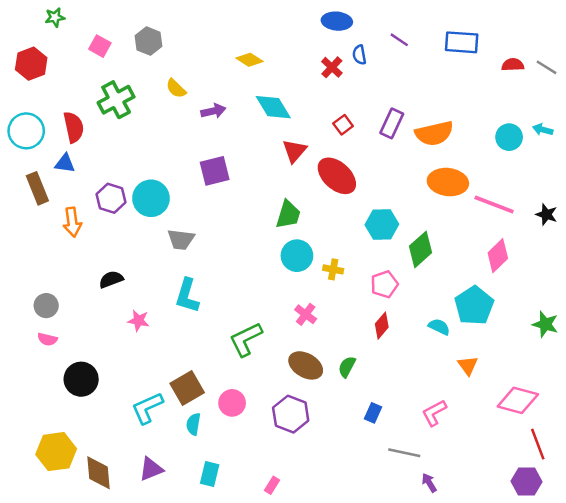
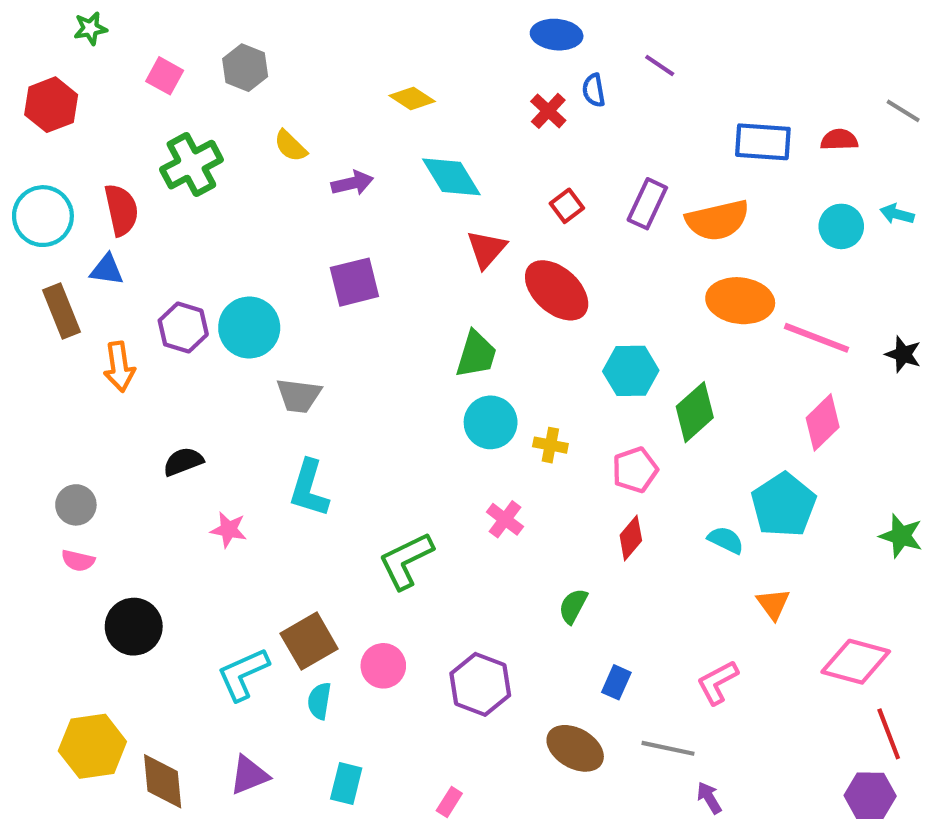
blue rectangle: (462, 42) -> (763, 142), moved
red semicircle: (513, 65) -> (839, 140), moved
brown ellipse: (306, 365) -> (575, 748), moved

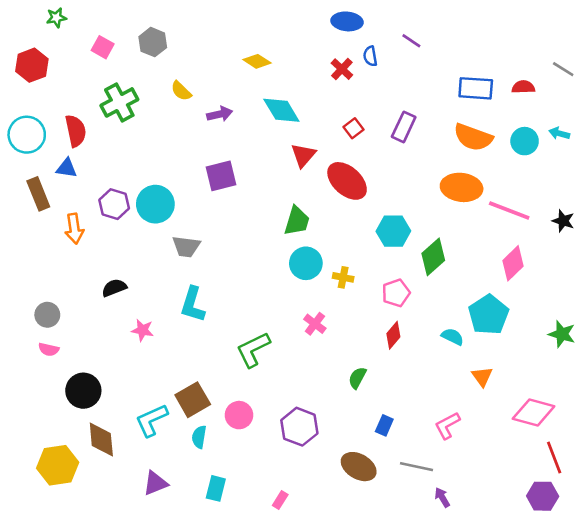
orange semicircle: (717, 220) -> (473, 137), moved, turned 33
brown diamond: (163, 781) -> (101, 440), moved

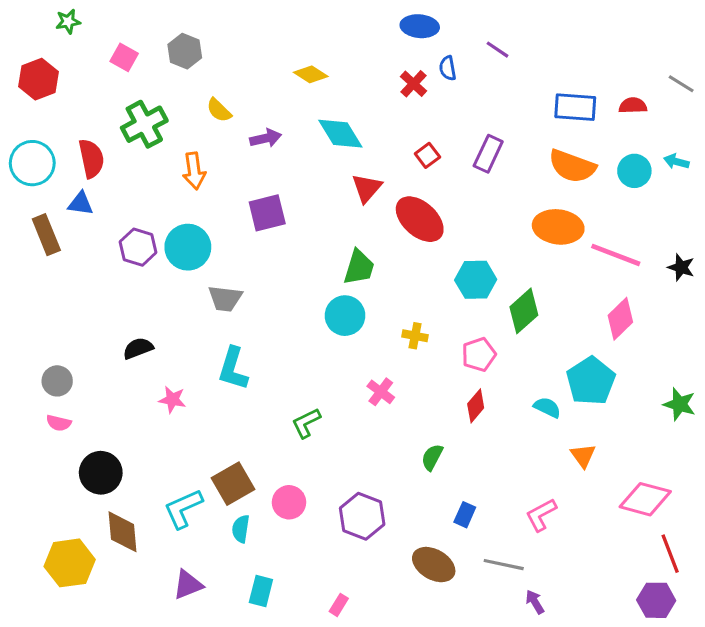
orange arrow: (74, 229) -> (194, 171), moved
cyan circle: (306, 263) -> (345, 316), moved
green L-shape: (253, 349) -> (306, 423), size x0.7

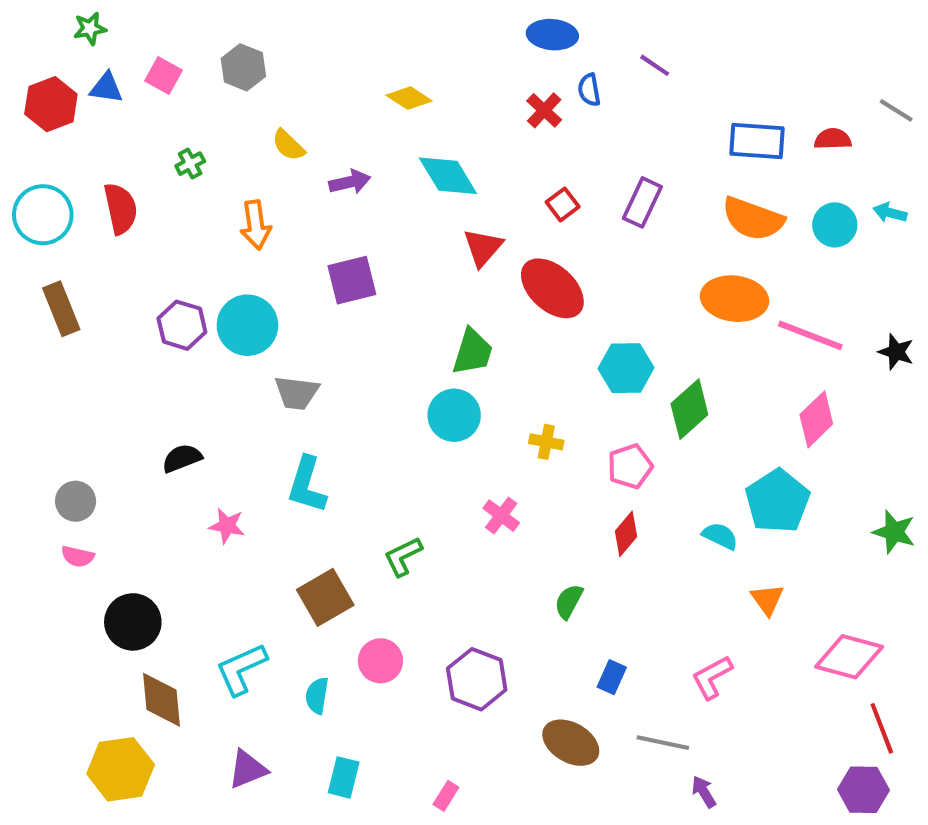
green cross: (144, 124) -> (190, 164), size x0.5
blue triangle: (80, 204) -> (106, 88), moved
brown square: (233, 484) -> (325, 597), moved
yellow hexagon: (70, 563) -> (121, 769), moved

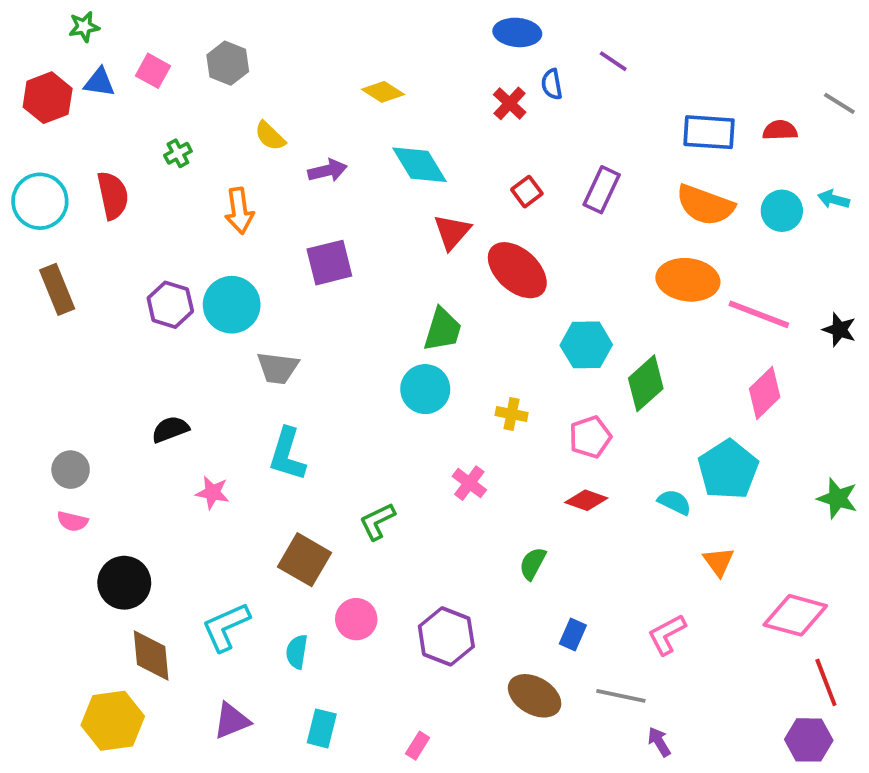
red diamond: (626, 534) -> (586, 500), turned 69
brown square: (325, 597) -> (304, 560), turned -30

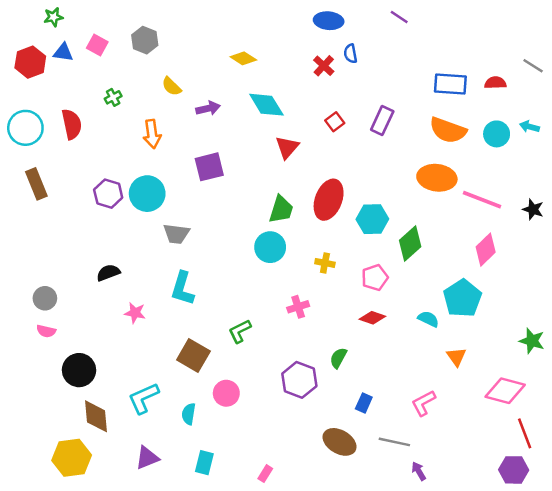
purple line: (613, 61) -> (399, 17), moved
red ellipse: (517, 270) -> (329, 200), moved, turned 69
pink cross: (469, 483) -> (298, 307), turned 35
green star: (837, 498) -> (532, 341), moved
purple hexagon: (446, 636) -> (299, 380), moved

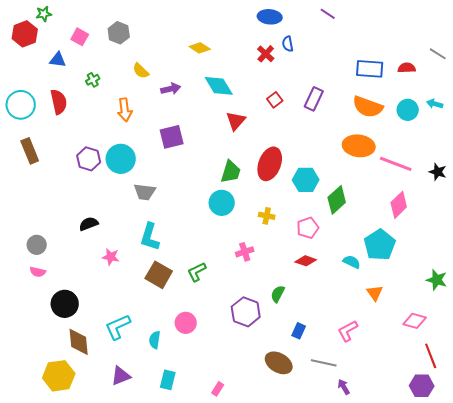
blue triangle: (63, 52) -> (58, 60), moved
red hexagon: (30, 62) -> (25, 34), moved
brown square: (193, 355) -> (159, 275), moved
pink diamond: (505, 391) -> (415, 321), size x0.7

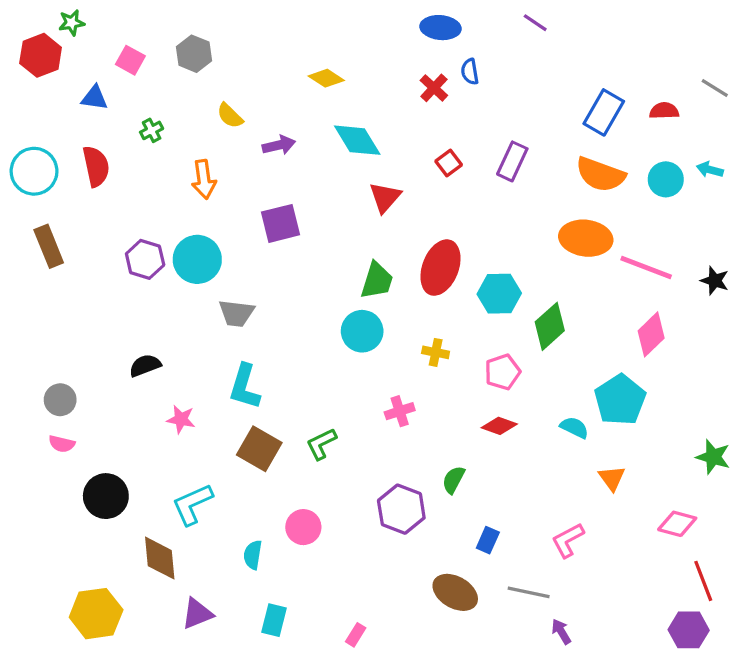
blue rectangle: (370, 69) -> (604, 112), turned -64
cyan L-shape: (118, 327) -> (192, 504), moved
brown diamond: (79, 342) -> (160, 558), moved

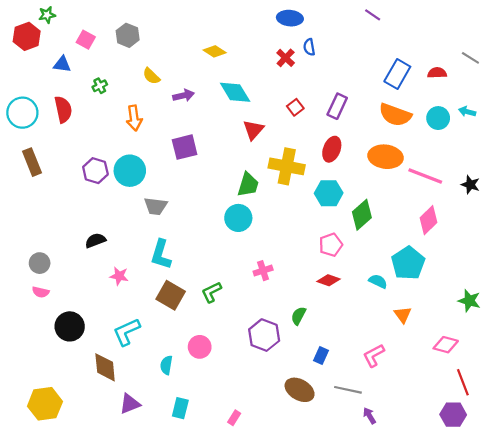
purple line: (535, 23) -> (373, 15), moved
red ellipse: (440, 268) -> (332, 149), moved, size x0.7
yellow cross: (436, 352) -> (287, 166), moved, size x2.0
yellow hexagon: (96, 614) -> (45, 404), moved

